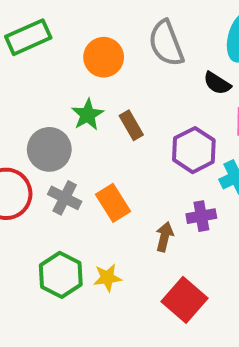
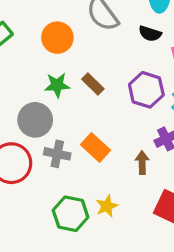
green star: (87, 115) -> (57, 85), turned -30

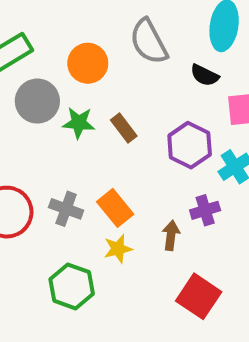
gray circle: (35, 120) -> (37, 101), moved
yellow star: (107, 206) -> (118, 249), moved

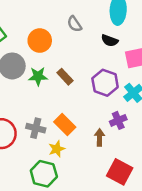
gray semicircle: (149, 42) -> (74, 24), size x0.6
yellow star: (118, 249) -> (57, 149), moved

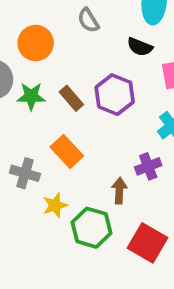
purple hexagon: (105, 83) -> (115, 95), moved
orange rectangle: (65, 125) -> (67, 151), moved
green hexagon: (44, 174) -> (92, 228), moved

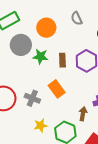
brown rectangle: (71, 98) -> (62, 60), turned 32
yellow star: (55, 205) -> (41, 126), moved

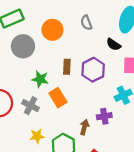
green star: (41, 56) -> (40, 79), moved

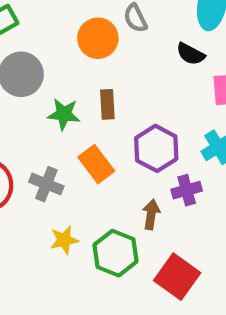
orange circle: (52, 30) -> (98, 38), moved
purple hexagon: (93, 70) -> (156, 148), moved
green star: (40, 79) -> (64, 114), moved

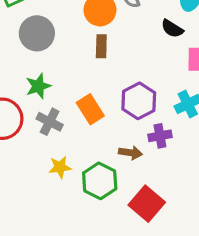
brown rectangle: (107, 104) -> (101, 46), moved
green star: (64, 114) -> (38, 86), moved, turned -30
brown arrow: (151, 214) -> (130, 153), turned 85

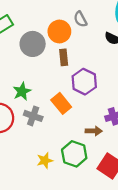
gray circle: (37, 33) -> (33, 44), moved
purple hexagon: (139, 101) -> (84, 82), moved
yellow star: (60, 167) -> (45, 160), moved

